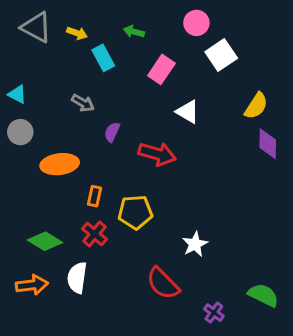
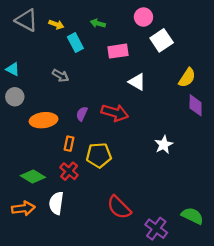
pink rectangle: (161, 69) -> (118, 51), turned 48
purple semicircle: (112, 132) -> (82, 114), moved
white star: (195, 244) -> (164, 145), moved
purple cross: (214, 313) -> (156, 229), size x1.5

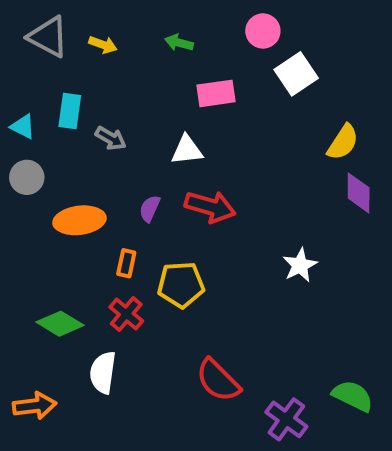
cyan rectangle: (75, 43) -> (70, 111), moved, turned 36
white triangle: (137, 82) -> (187, 150), moved, turned -36
orange arrow: (23, 208) -> (35, 406), moved

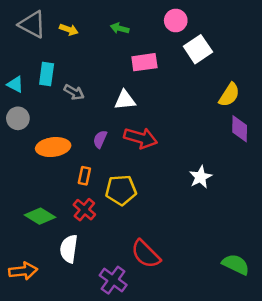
purple cross: (286, 419) -> (113, 280), moved

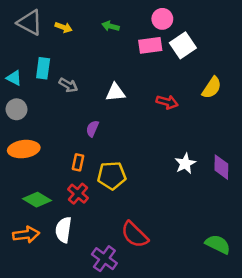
pink rectangle: (144, 62) -> (150, 45), moved
purple diamond: (240, 129) -> (221, 167), moved
red arrow: (141, 138) -> (167, 102), moved, size x0.7
orange ellipse: (53, 147) -> (24, 149), moved
orange arrow: (23, 271) -> (26, 235), moved

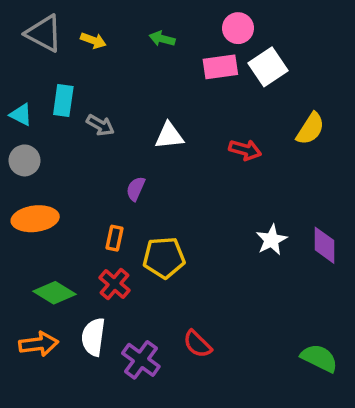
red semicircle: (135, 235) -> (197, 344), size x0.7
purple cross: (104, 259) -> (141, 360), moved

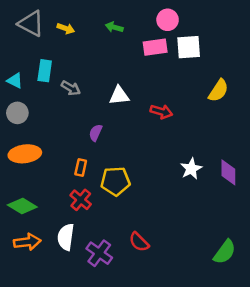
white square: (268, 67) -> (189, 47), turned 30
red arrow: (245, 150) -> (161, 112), moved
green diamond: (54, 293) -> (22, 206), moved
green semicircle: (319, 358) -> (225, 252), turned 100

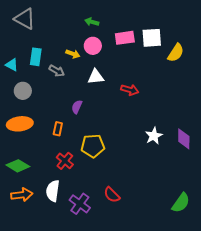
pink circle: (168, 20) -> (93, 46), moved
yellow arrow: (66, 28) -> (73, 54), moved
yellow semicircle: (218, 91) -> (176, 53), moved
gray circle: (17, 113) -> (23, 91), moved
orange rectangle: (81, 167) -> (58, 129), moved

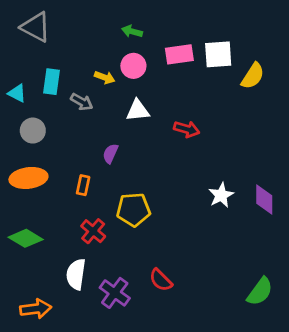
orange arrow: (22, 195) -> (36, 309), moved

